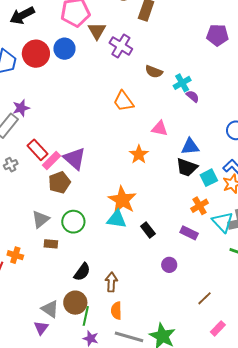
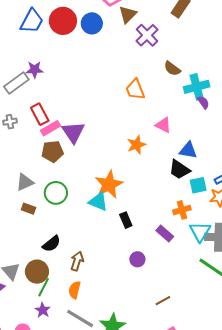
cyan cross: (182, 83) -> (197, 87), size x1.4

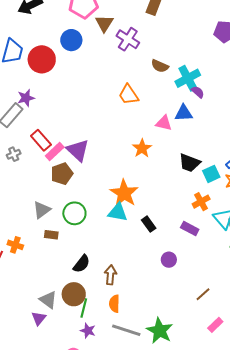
red circle: (63, 21) -> (42, 59), moved
blue triangle: (188, 150) -> (184, 113), moved

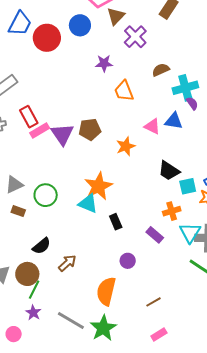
brown semicircle: (160, 66) -> (161, 70), turned 120
purple star: (26, 98) -> (104, 63), moved
brown pentagon: (62, 174) -> (90, 129), moved
brown arrow: (110, 275) -> (67, 263), turned 30
orange semicircle: (114, 304) -> (106, 291), moved, size x1.6

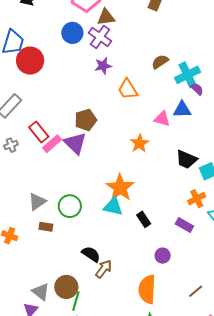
brown triangle: (116, 16) -> (106, 17), turned 48
purple cross: (135, 37) -> (100, 37), moved
red circle: (47, 38) -> (30, 61), moved
brown pentagon: (90, 129) -> (86, 120), moved
black semicircle: (42, 246) -> (91, 254), moved, turned -96

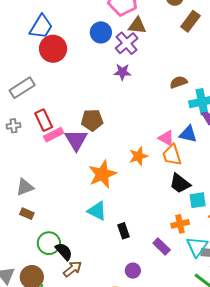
orange trapezoid: (128, 89) -> (172, 155), moved
orange star: (120, 188) -> (102, 174), moved
green circle: (70, 206) -> (49, 243), moved

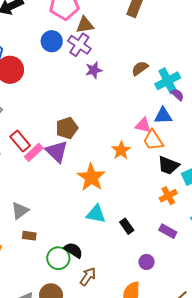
purple star: (122, 72) -> (94, 70), moved
orange cross: (180, 224) -> (168, 196), moved
black semicircle: (64, 251) -> (73, 250), moved

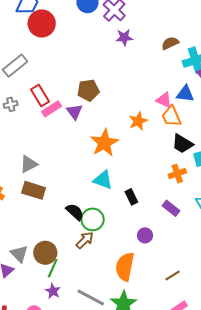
purple triangle: (57, 151) -> (74, 112), size x0.7
brown rectangle: (29, 236) -> (34, 190), size x1.6
green circle: (58, 258) -> (93, 219), moved

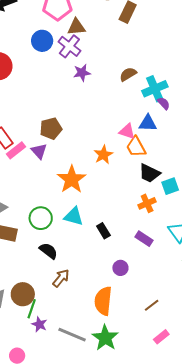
green circle: (93, 219) -> (41, 218), moved
purple star: (53, 291) -> (39, 324), moved

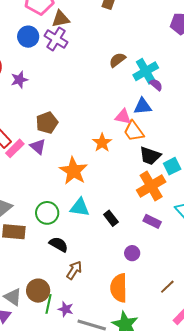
purple star: (82, 73) -> (19, 80), moved
orange cross: (147, 203) -> (151, 186), size x1.6
purple star: (39, 324) -> (66, 309), moved

